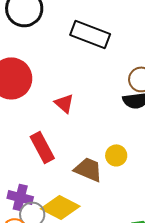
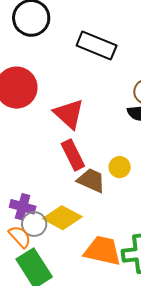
red triangle: (64, 103) -> (69, 114), size x1.6
red rectangle: (42, 147) -> (73, 155), moved

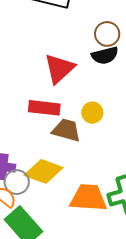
red triangle: (69, 114) -> (59, 69), moved, turned 44
red rectangle: (73, 155) -> (44, 108), turned -48

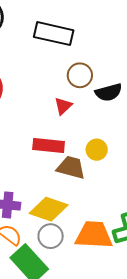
brown circle: (107, 34) -> (80, 75), moved
red triangle: (59, 69) -> (63, 106), size x0.6
gray circle: (17, 182) -> (51, 236), moved

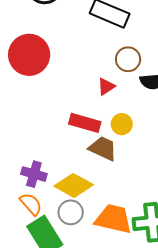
yellow circle: (97, 150) -> (122, 124), moved

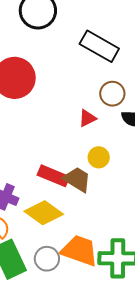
red rectangle: (85, 123) -> (53, 176), moved
gray circle: (71, 212) -> (47, 259), moved

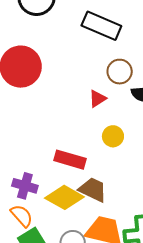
brown trapezoid: (77, 179) -> (93, 190), moved

